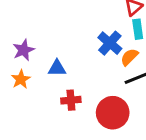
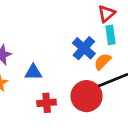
red circle: (113, 113) -> (87, 96), moved

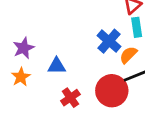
red cross: (47, 103) -> (70, 98), turned -30

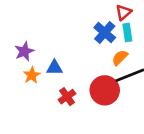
blue cross: (109, 41) -> (105, 33), moved
orange star: (21, 77) -> (32, 75), moved

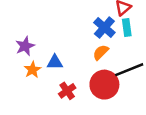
orange semicircle: (120, 58) -> (101, 52), moved

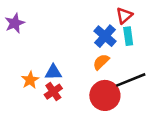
purple star: (25, 46) -> (15, 23), moved
red cross: (67, 91) -> (53, 92), moved

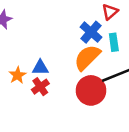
cyan rectangle: (128, 36) -> (114, 42), moved
orange semicircle: (101, 62) -> (87, 57), size x1.6

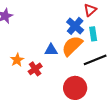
blue triangle: (40, 68) -> (51, 50), moved
red circle: (91, 90) -> (75, 88), moved

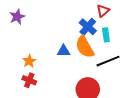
orange semicircle: (72, 46) -> (85, 47), turned -75
red cross: (35, 69) -> (29, 80), moved, turned -32

